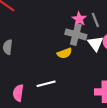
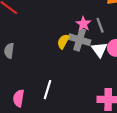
yellow semicircle: (64, 53) -> (63, 41), moved, turned 136
white line: (46, 84) -> (47, 90), turned -60

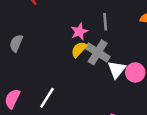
pink star: (83, 24) -> (79, 32), moved
gray line: (100, 25) -> (105, 22), moved

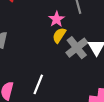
gray cross: (98, 52) -> (77, 48), moved, turned 30

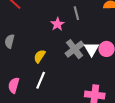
yellow semicircle: (59, 35) -> (40, 56), moved

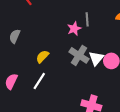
pink star: (57, 24) -> (74, 29), moved
gray cross: (75, 49) -> (79, 55), turned -30

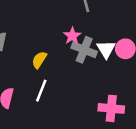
pink star: (74, 29) -> (72, 36), moved

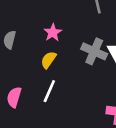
pink star: (72, 36) -> (53, 32), moved

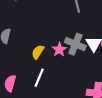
pink star: (53, 32) -> (59, 50), moved

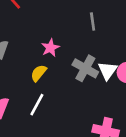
pink star: (59, 50) -> (50, 48), moved

